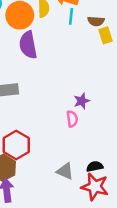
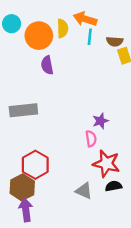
purple semicircle: (28, 45) -> (47, 65), size x0.7
red star: (95, 187) -> (106, 164), moved

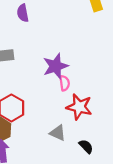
purple star: (100, 121) -> (56, 66), moved, size x1.6
black semicircle: (113, 186) -> (86, 146), moved, turned 56

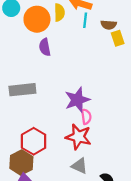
red star: (79, 107) -> (78, 137), moved

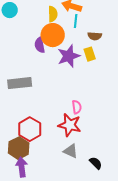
orange circle: (37, 19) -> (53, 35), moved
brown semicircle: (109, 25) -> (95, 36), moved
yellow rectangle: (118, 38) -> (90, 54), moved
purple star: (77, 100) -> (69, 56), moved

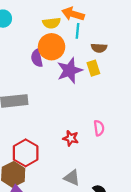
yellow semicircle: (53, 14) -> (52, 23), turned 84
pink semicircle: (77, 107) -> (99, 128), moved
red star: (70, 125) -> (71, 138), moved, size x0.6

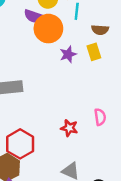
purple semicircle: (37, 58) -> (34, 16), moved, turned -60
purple star: (70, 70) -> (68, 54), size x0.6

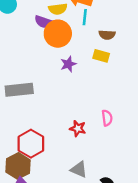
yellow rectangle: (94, 52) -> (101, 56), turned -56
purple star: (68, 54) -> (68, 64), moved

